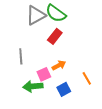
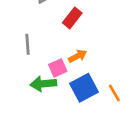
orange line: (87, 78) -> (114, 93), moved
blue square: (64, 89) -> (84, 88), size x1.5

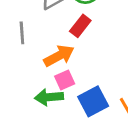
gray line: (27, 44) -> (22, 33), moved
orange arrow: (78, 56) -> (59, 56), moved, size x1.5

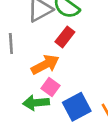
pink square: (65, 80) -> (50, 87), turned -30

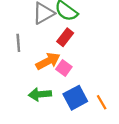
pink square: (50, 87) -> (64, 68), moved

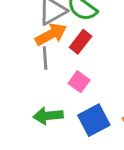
gray line: (18, 43) -> (45, 58), moved
orange arrow: (48, 61) -> (51, 34), moved

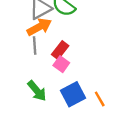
red rectangle: (81, 42) -> (60, 50), moved
green arrow: (48, 116) -> (37, 91), turned -125

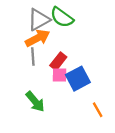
pink square: (61, 64) -> (59, 75), turned -35
blue square: (73, 94) -> (78, 79), moved

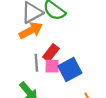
gray line: (33, 57) -> (36, 63), moved

